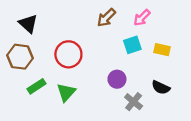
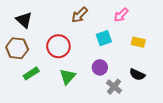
brown arrow: (106, 18) -> (80, 15), moved
cyan square: (132, 45) -> (104, 38), moved
green triangle: (66, 92) -> (68, 77), moved

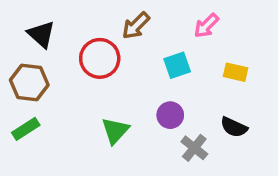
red circle: (58, 46) -> (100, 58), moved
green rectangle: (31, 73) -> (26, 129), moved

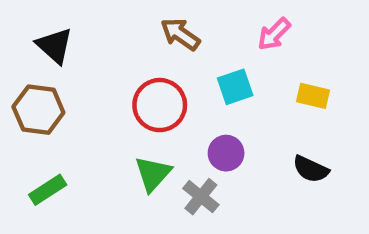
brown arrow: (136, 26) -> (180, 34), turned 80
red circle: (100, 58) -> (160, 105), moved
green rectangle: (26, 129) -> (48, 190), moved
gray cross: (194, 148) -> (201, 197), moved

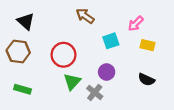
pink arrow: (274, 34) -> (136, 24), moved
red circle: (160, 105) -> (63, 55), moved
green rectangle: (48, 190) -> (23, 89), turned 49

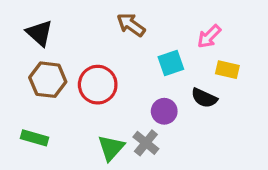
brown hexagon: (18, 52) -> (48, 80), moved
black semicircle: (146, 80) -> (204, 98), moved
green triangle: (72, 82) -> (111, 148), moved

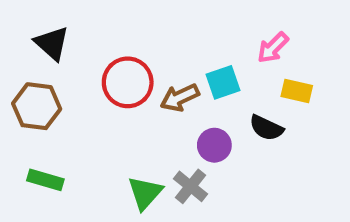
brown arrow: (131, 25) -> (180, 98), moved, turned -60
brown hexagon: (48, 80) -> (37, 106), moved
red circle: (98, 85) -> (128, 82), moved

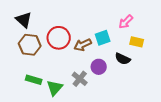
brown hexagon: (37, 106) -> (30, 45), moved
green rectangle: (45, 180) -> (34, 80), moved
gray cross: (191, 186) -> (80, 79), moved
green triangle: (145, 193) -> (55, 88), moved

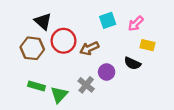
black triangle: (24, 20) -> (43, 21), moved
cyan square: (103, 38) -> (108, 20), moved

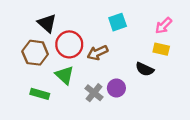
pink arrow: (136, 24) -> (164, 26), moved
purple circle: (107, 72) -> (116, 88), moved
green triangle: (59, 95) -> (65, 75), moved, turned -30

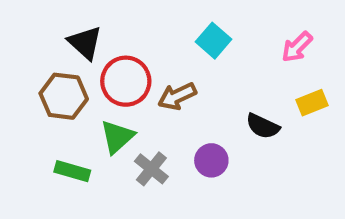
cyan square: (118, 22) -> (214, 41), turned -30
yellow rectangle: (161, 49) -> (312, 103), moved, turned -35
green triangle: (65, 75) -> (117, 137), turned 36
gray cross: (94, 93) -> (151, 169), moved

